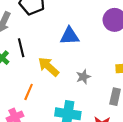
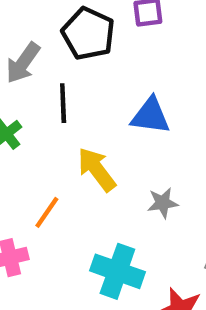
black line: (21, 48) -> (63, 103), moved

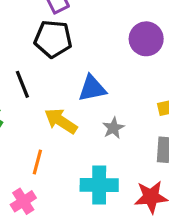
black pentagon: (88, 34) -> (53, 39), moved
blue triangle: (151, 116) -> (92, 88), moved

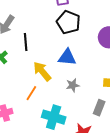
black pentagon: (53, 39) -> (68, 22), moved
orange line: (37, 162) -> (31, 93), moved

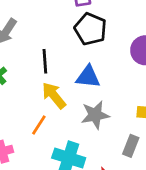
black line: (26, 42) -> (45, 61), moved
gray star: (73, 85) -> (95, 115), size x1.5

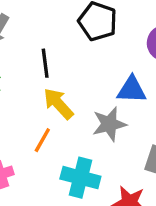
blue triangle: (88, 77) -> (132, 90), moved

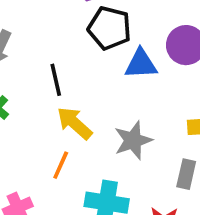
blue triangle: (132, 90) -> (141, 64), moved

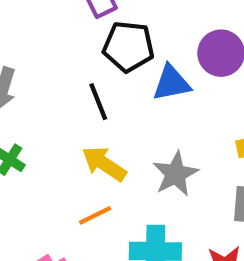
black line: (56, 80) -> (98, 102), moved
orange line: (61, 165) -> (95, 215), turned 48

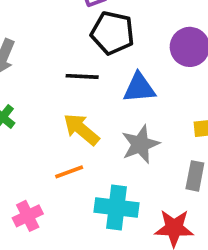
blue triangle: (171, 83) -> (139, 88), moved
black line: (98, 102) -> (82, 76), turned -72

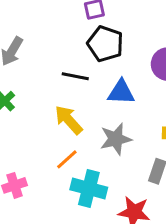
orange line: (69, 172) -> (67, 159), moved, turned -30

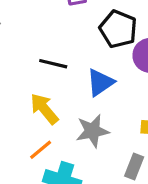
black pentagon: (105, 44) -> (118, 29), moved
blue triangle: (121, 92) -> (100, 82), turned -40

